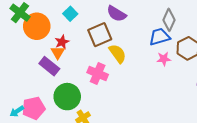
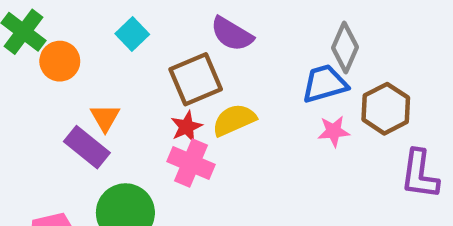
orange circle: (37, 26) -> (60, 61), size x0.7
red star: (62, 42) -> (187, 127), moved
yellow semicircle: (118, 54) -> (234, 120), turned -78

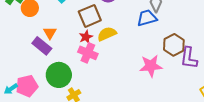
brown hexagon: (386, 109) -> (174, 45), moved
pink star: (334, 131) -> (151, 66), moved, size x1.6

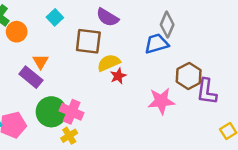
brown square: (90, 16) -> (88, 41), turned 30
red star: (86, 37) -> (118, 76), moved
pink cross: (88, 53) -> (72, 112), moved

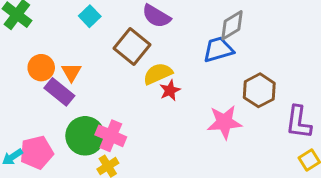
gray diamond: (167, 25) -> (232, 25), turned 35
orange circle: (17, 32) -> (41, 68), moved
brown square: (88, 41) -> (132, 46), turned 32
purple L-shape: (207, 91) -> (299, 122), moved

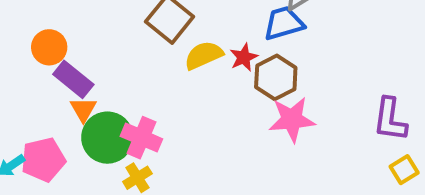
orange triangle: (71, 72) -> (83, 109), moved
red star: (170, 90) -> (244, 57), moved
brown hexagon: (259, 90) -> (276, 77), moved

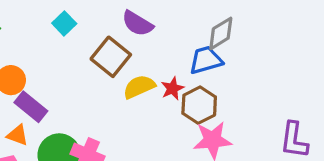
orange triangle: (83, 109) -> (18, 135), moved, turned -40

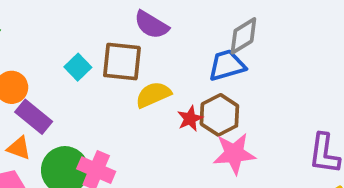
cyan square: (64, 23) -> (78, 67), moved
brown square: (111, 57) -> (122, 62), turned -33
red star: (172, 88) -> (190, 119), moved

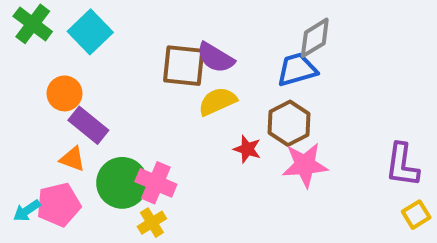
purple semicircle: (151, 25) -> (215, 58), moved
cyan square: (78, 67) -> (90, 32), moved, size x1.5
red star: (190, 119) -> (247, 149), moved, turned -30

